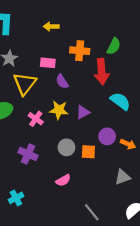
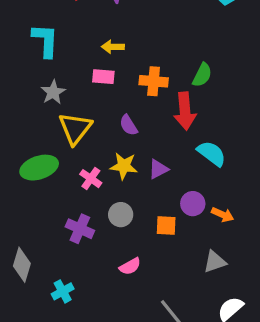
pink rectangle: (48, 63) -> (103, 77), moved
gray circle: (66, 147) -> (121, 215), moved

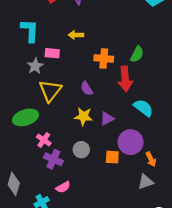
pink rectangle: (103, 77) -> (52, 53), moved
pink cross: (91, 179) -> (44, 140), moved
purple circle: (193, 204) -> (131, 142), size x1.5
orange arrow: (223, 215) -> (151, 159), moved, turned 40
pink semicircle: (130, 266) -> (63, 187), moved

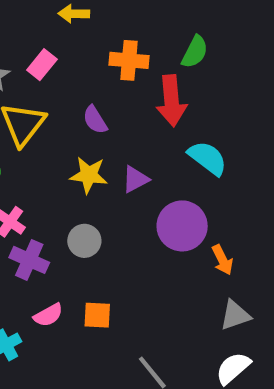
pink rectangle: (52, 53) -> (42, 65), moved, turned -56
orange square: (112, 157) -> (97, 315), moved
gray triangle: (146, 182) -> (235, 315), moved

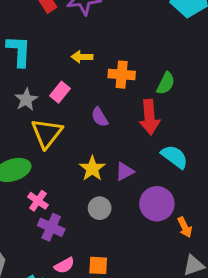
orange cross: (129, 60) -> (122, 75), moved
purple semicircle: (95, 120) -> (100, 117), moved
yellow star: (89, 175) -> (92, 169), turned 30
gray circle: (84, 241) -> (100, 208), moved

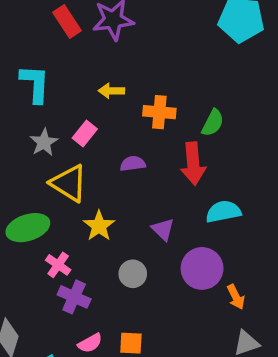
purple semicircle: (100, 117) -> (133, 164), turned 114
yellow triangle: (47, 133) -> (69, 183), turned -36
cyan semicircle: (175, 157) -> (223, 212), turned -48
yellow star: (92, 169) -> (99, 226), moved
purple triangle: (125, 171) -> (163, 229), turned -48

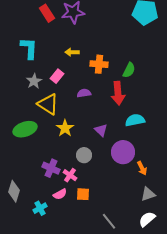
pink cross: (58, 265) -> (70, 175), moved

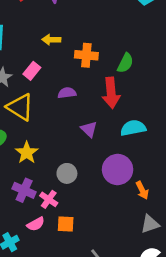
yellow star: (65, 128) -> (27, 153), moved
purple triangle: (101, 130) -> (89, 129), moved

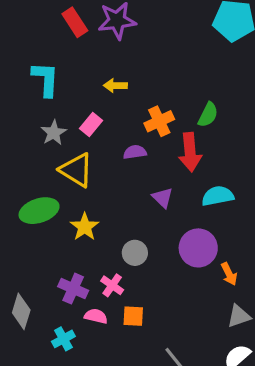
orange cross: (86, 55) -> (159, 121), moved, turned -30
purple cross: (24, 190) -> (73, 289), moved
pink semicircle: (36, 224) -> (96, 316), turned -138

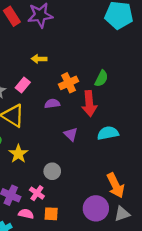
purple circle: (198, 248) -> (96, 208), moved
orange arrow: (229, 274) -> (116, 185), size x1.6

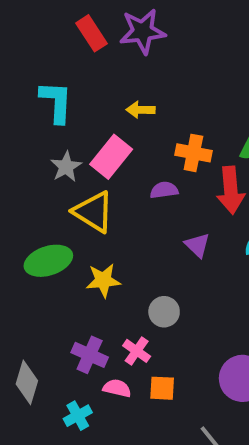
orange cross: (69, 83) -> (193, 153), turned 36
pink rectangle: (23, 85) -> (111, 157), size x1.5
yellow star: (18, 154) -> (103, 280), turned 30

